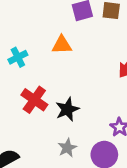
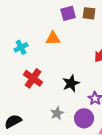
black star: (67, 109) -> (71, 83), moved

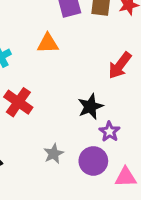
black star: (71, 83) -> (90, 107), moved

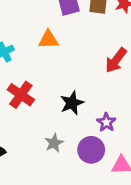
black star: (90, 107) -> (72, 103), moved

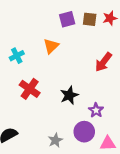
orange triangle: (48, 40) -> (51, 46), turned -42
gray star: (54, 143) -> (55, 140), moved

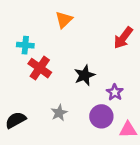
cyan cross: (17, 56) -> (25, 45), moved, turned 32
gray star: (55, 140) -> (59, 113), moved

